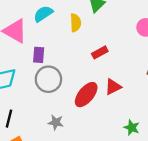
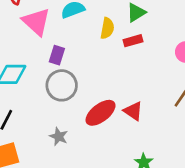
red rectangle: (100, 52) -> (133, 41), moved
red triangle: (113, 87) -> (133, 111), turned 48

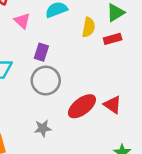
pink triangle: (36, 22) -> (22, 21), size x0.6
gray star: (59, 137) -> (43, 128), turned -30

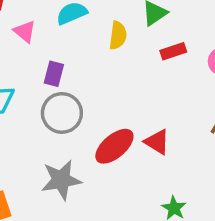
red rectangle: (113, 39) -> (173, 51), moved
gray star: (43, 128) -> (61, 180), size x1.6

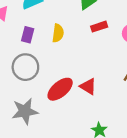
yellow semicircle: (118, 35) -> (58, 33), moved
purple rectangle: (54, 74) -> (28, 35), moved

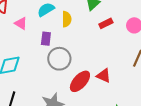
yellow semicircle: (58, 33) -> (67, 19), moved
gray circle: (25, 67) -> (59, 59), moved

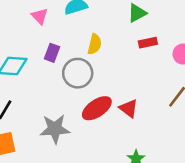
yellow semicircle: (67, 19) -> (95, 44), moved
purple rectangle: (46, 39) -> (52, 53), moved

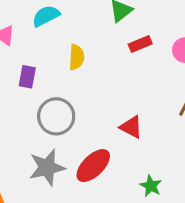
gray circle: (78, 73) -> (56, 116), moved
red ellipse: (97, 108) -> (93, 166), moved

